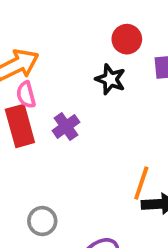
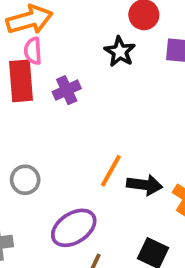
orange line: (141, 183) -> (111, 171), moved

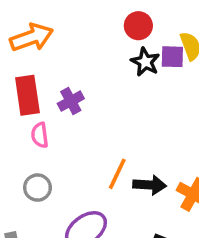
pink semicircle: (33, 51) -> (40, 135), moved
black star: (120, 52) -> (145, 62), moved

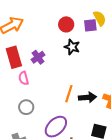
red circle: (138, 26) -> (66, 24), moved
black star: (145, 62) -> (72, 47), moved

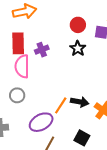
pink semicircle: (24, 78) -> (22, 66), size x1.6
orange line: (69, 94) -> (61, 105), moved

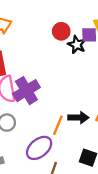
black star: (78, 48) -> (77, 45), moved
purple cross: (42, 50) -> (26, 91), moved, size x1.6

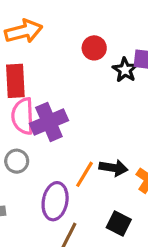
red circle: (61, 31) -> (94, 48), moved
purple ellipse: (39, 148) -> (55, 201), turned -48

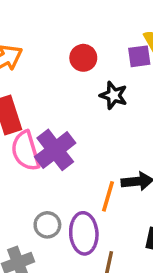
black star: (125, 70) -> (114, 95), moved
gray circle: (17, 161) -> (47, 225), moved

